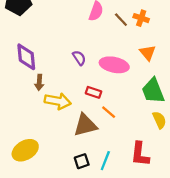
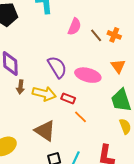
purple semicircle: (79, 58) -> (57, 67), size x1.6
yellow arrow: (58, 101) -> (44, 94), moved
brown triangle: (85, 125) -> (45, 131), moved, turned 45

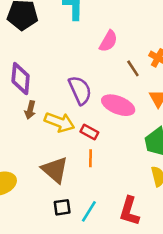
brown line: (96, 35) -> (133, 68), moved
orange line: (81, 117) -> (90, 158), moved, turned 40

